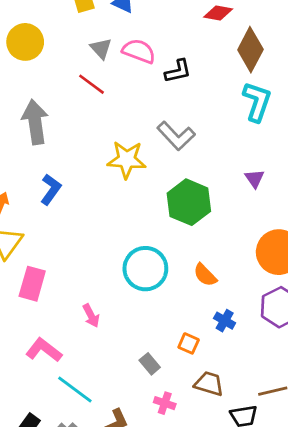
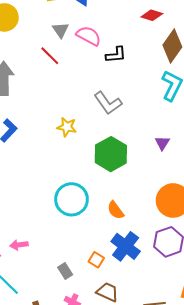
yellow star: (127, 160) -> (67, 127), moved, size x0.7
pink arrow: (91, 316) -> (19, 245), moved, turned 102
blue cross: (225, 321) -> (126, 246), size x1.8

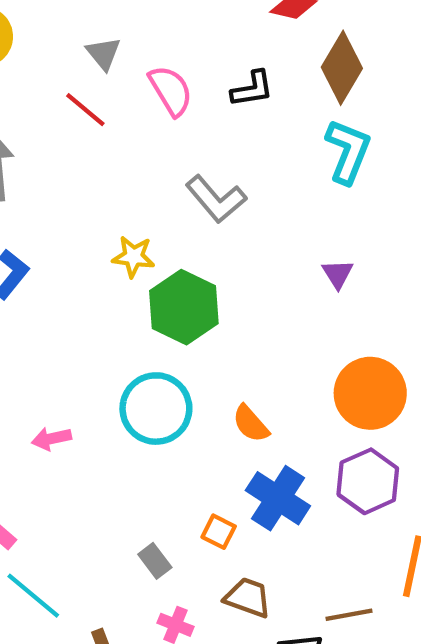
pink semicircle: (89, 36) -> (171, 91), moved, turned 35
black L-shape: (116, 55) -> (252, 89), moved
green hexagon: (111, 154) -> (184, 307), moved
pink arrow: (19, 245) -> (51, 439), moved

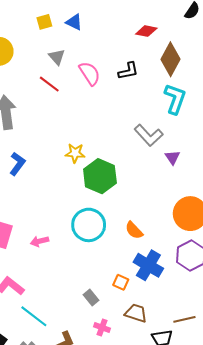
gray L-shape: (216, 199) -> (149, 135), moved

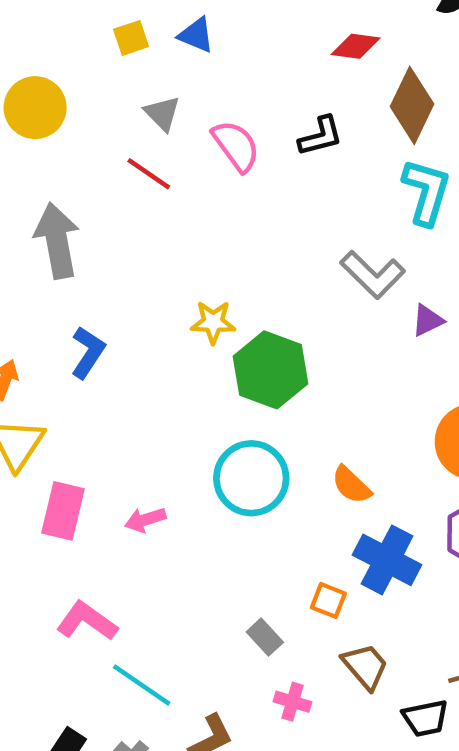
purple triangle: (172, 157) -> (427, 320), turned 42
brown trapezoid: (136, 313) -> (365, 666), turned 35

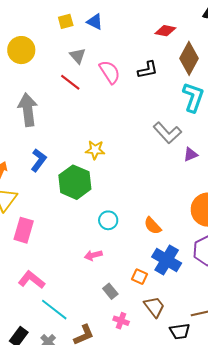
green hexagon: (271, 370) -> (75, 182), moved
cyan circle: (251, 478) -> (108, 220), size x0.6
pink arrow: (145, 520) -> (93, 255), moved

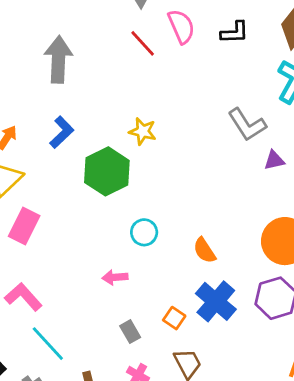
red line: (70, 82) -> (143, 43), moved

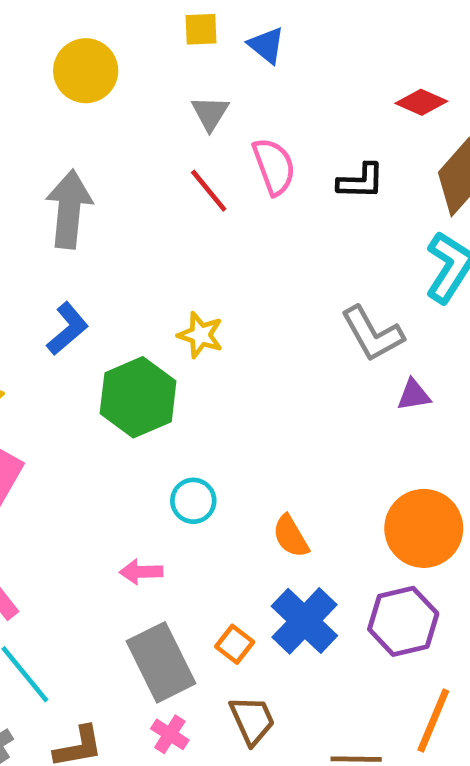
gray rectangle: (130, 332) -> (161, 662), size x2.0

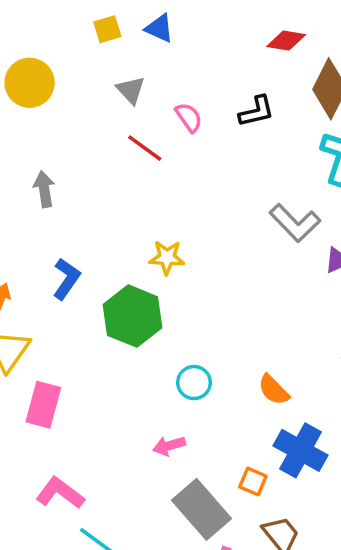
pink semicircle: (274, 166) -> (189, 117), size x0.7
gray arrow: (69, 209) -> (44, 189), size x0.6

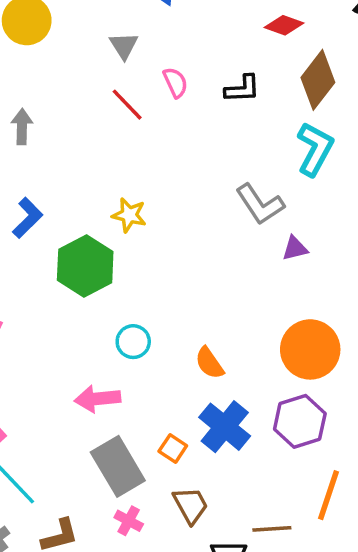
pink arrow: (169, 446) -> (98, 399), size x1.4

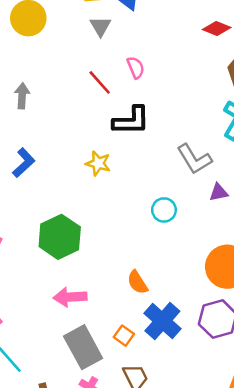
gray triangle: (124, 46) -> (100, 26), moved
black L-shape: (242, 89) -> (131, 121), moved, size x1.4
green hexagon: (85, 266) -> (60, 237), moved
cyan circle: (133, 342) -> (164, 210), moved
orange semicircle: (209, 363) -> (137, 282), moved

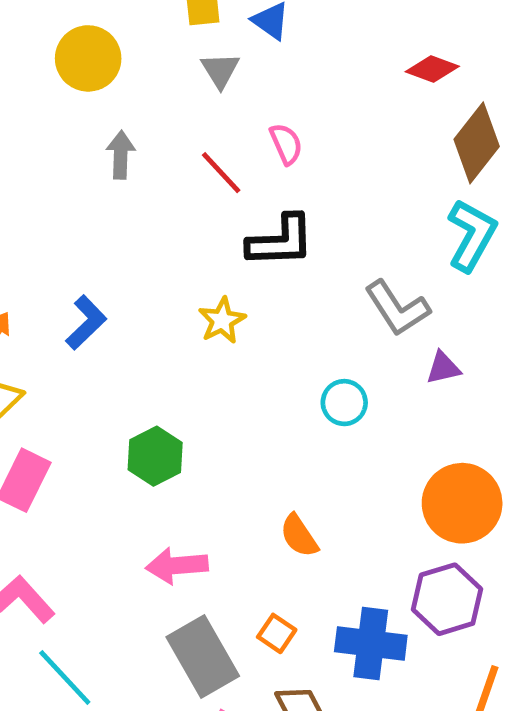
gray arrow: (22, 96) -> (121, 155), moved
yellow star: (98, 163) -> (222, 320), turned 30
green hexagon: (60, 237) -> (155, 456), size x0.7
blue cross: (162, 321) -> (371, 643), moved, turned -33

